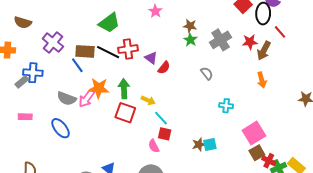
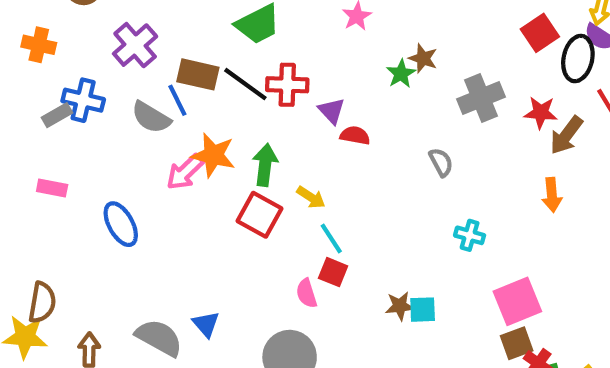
green star: (190, 40) -> (401, 74), moved
red semicircle: (164, 68) -> (355, 135), turned -128
gray semicircle: (67, 98) -> (151, 117), moved

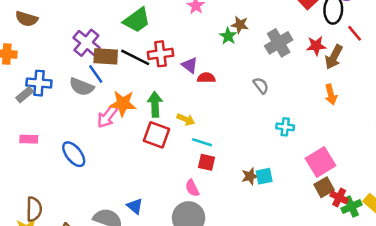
purple cross: (135, 45) -> (86, 43), moved
cyan line: (331, 238) -> (202, 142), turned -30
pink semicircle: (307, 293) -> (192, 188), moved

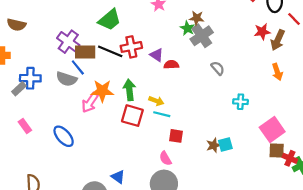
gray cross: (279, 43) -> (202, 36), moved
pink rectangle: (29, 139) -> (25, 126), turned 56
cyan line: (202, 142) -> (162, 114), moved
brown square: (324, 187) -> (277, 151), turned 35

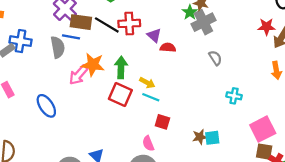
blue line: (78, 67) -> (71, 37), turned -49
gray semicircle: (67, 79) -> (58, 47), turned -126

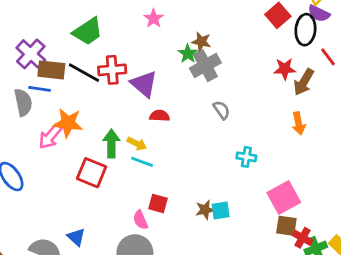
purple triangle: (154, 35) -> (144, 84), size x1.5
red semicircle: (168, 48) -> (160, 116), moved
green arrow: (121, 67) -> (111, 143), moved
red square: (120, 94) -> (92, 173), moved
red square: (162, 122) -> (158, 204), moved

